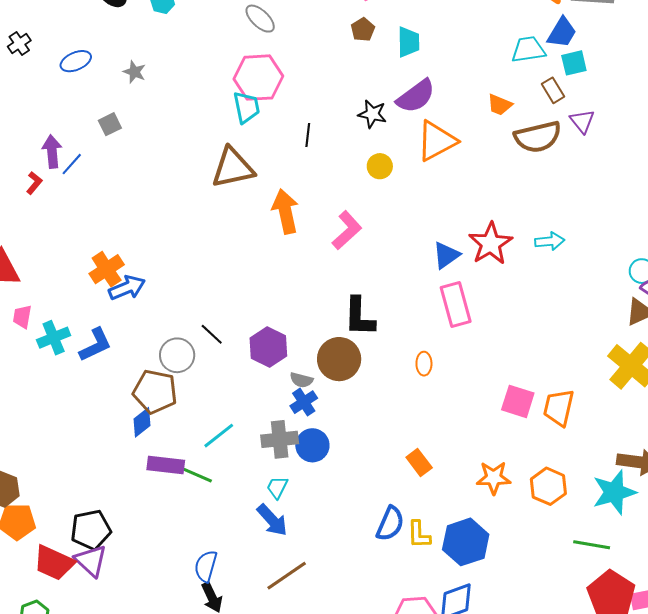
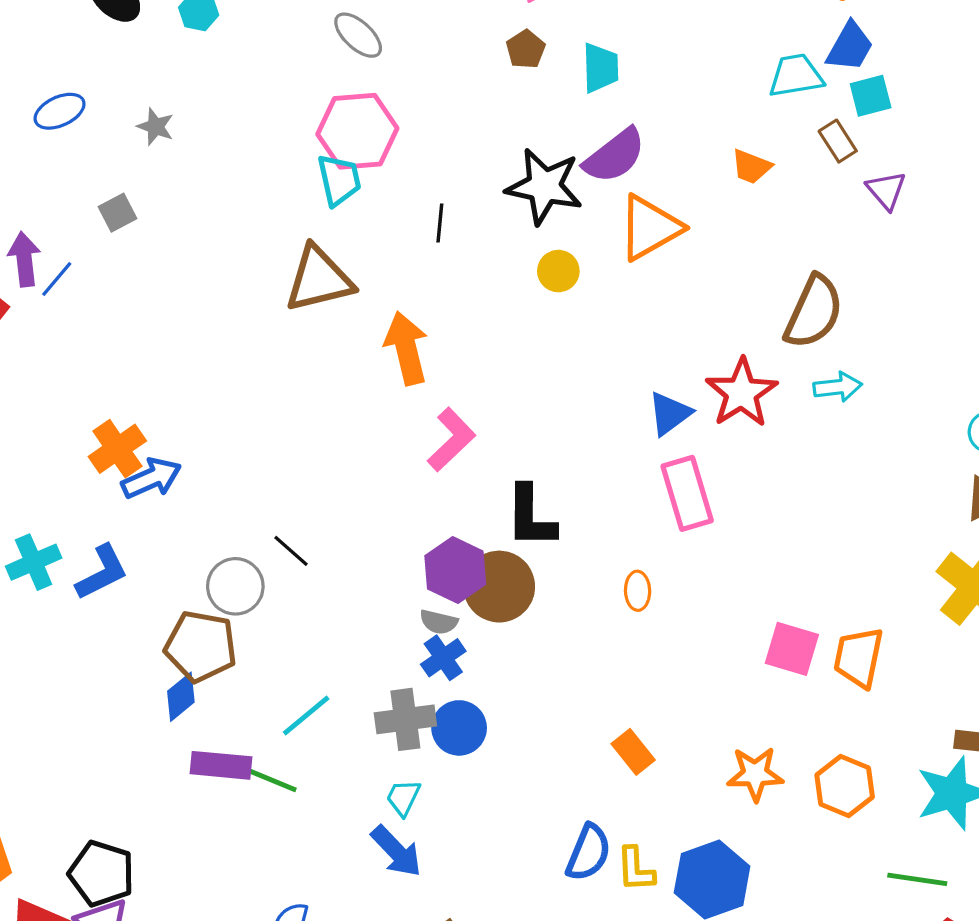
black star: (372, 114) -> (544, 186), size x1.6
brown semicircle: (538, 137) -> (814, 312), moved, turned -51
pink L-shape: (347, 230) -> (451, 440), moved
purple hexagon: (268, 347) -> (455, 570), moved
black pentagon: (91, 530) -> (101, 874), turned 30

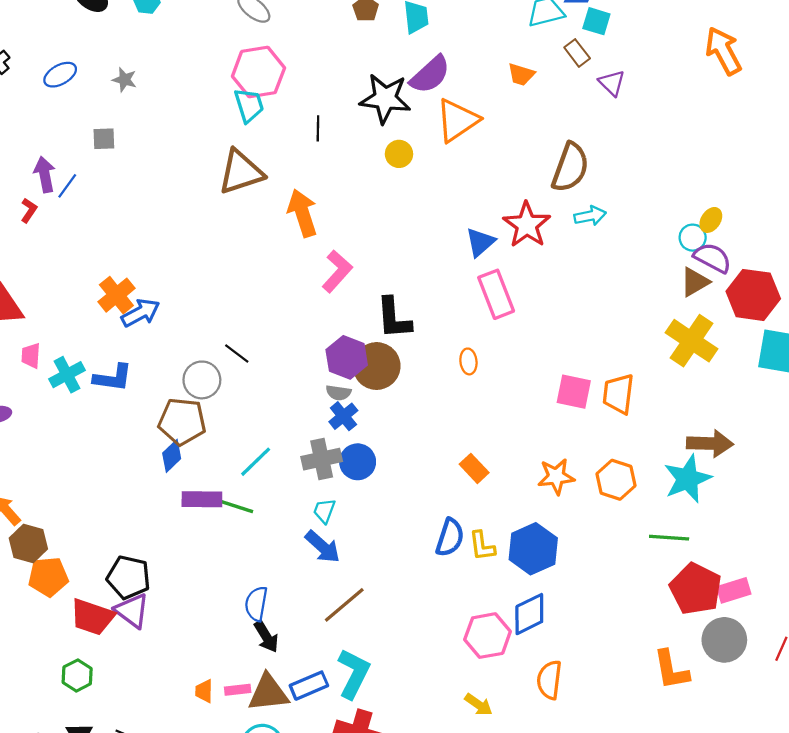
cyan square: (871, 96) -> (596, 21), turned 36
gray square: (117, 213) -> (104, 139), turned 30
blue L-shape: (102, 572) -> (113, 378), turned 39

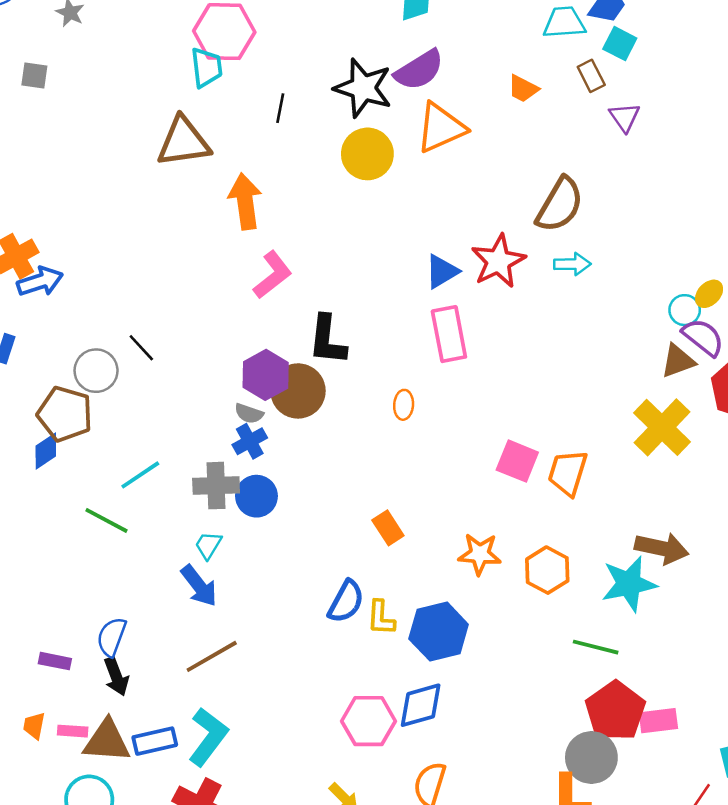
yellow circle: (399, 154) -> (367, 154), size x1.6
purple rectangle: (202, 499) -> (55, 661), moved, size x0.7
gray circle: (724, 640) -> (591, 758), moved

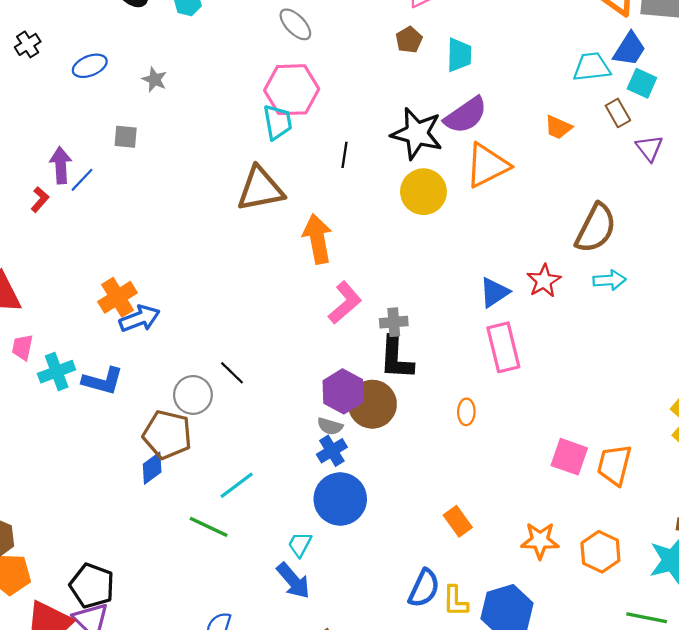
red star: (498, 261) -> (544, 281), size x0.7
gray cross: (216, 486) -> (394, 322), moved, size x0.7
blue circle: (256, 496) -> (340, 499), size x1.4

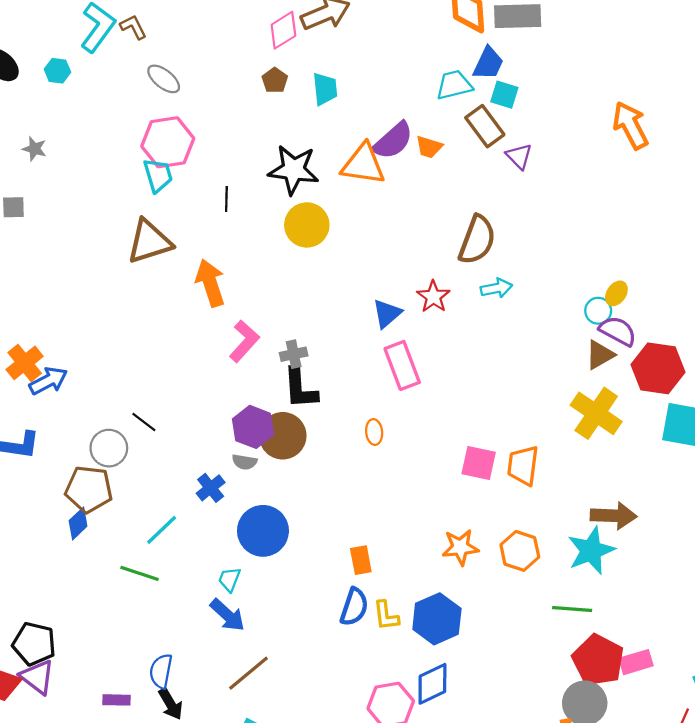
brown rectangle: (618, 113) -> (485, 126), size x1.5
purple semicircle: (466, 115) -> (393, 141), moved
orange triangle: (487, 165) -> (363, 164), moved, turned 42
blue cross: (332, 451) -> (211, 488), moved
orange rectangle: (458, 521) -> (361, 560), moved, turned 32

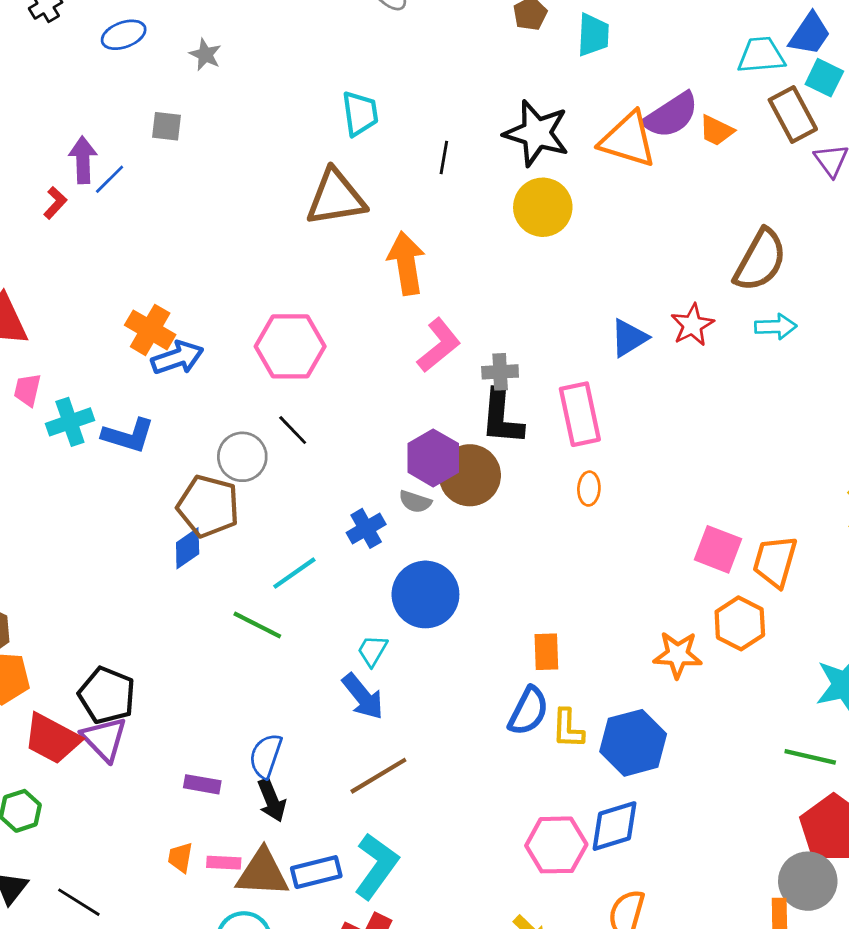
pink hexagon: (168, 142) -> (290, 346), moved
orange cross: (25, 363) -> (150, 330), turned -30
pink rectangle: (402, 365) -> (580, 414), moved
orange hexagon: (520, 551) -> (740, 623), moved

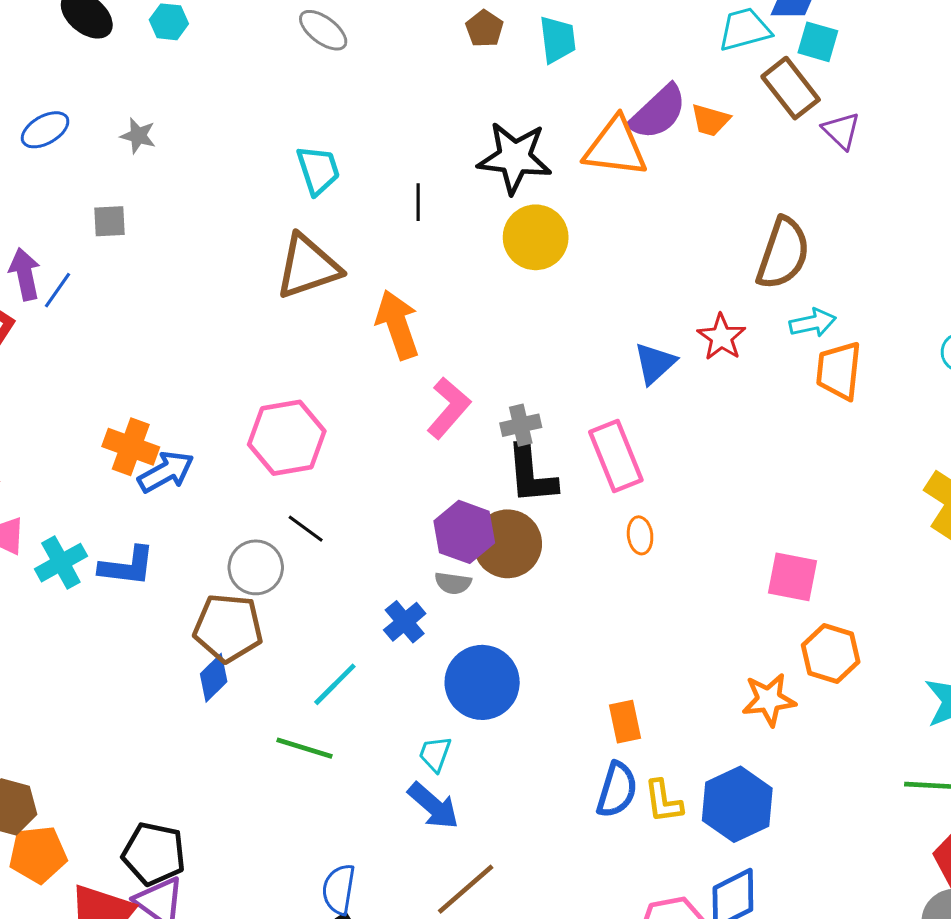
orange trapezoid: (775, 561) -> (839, 371), moved

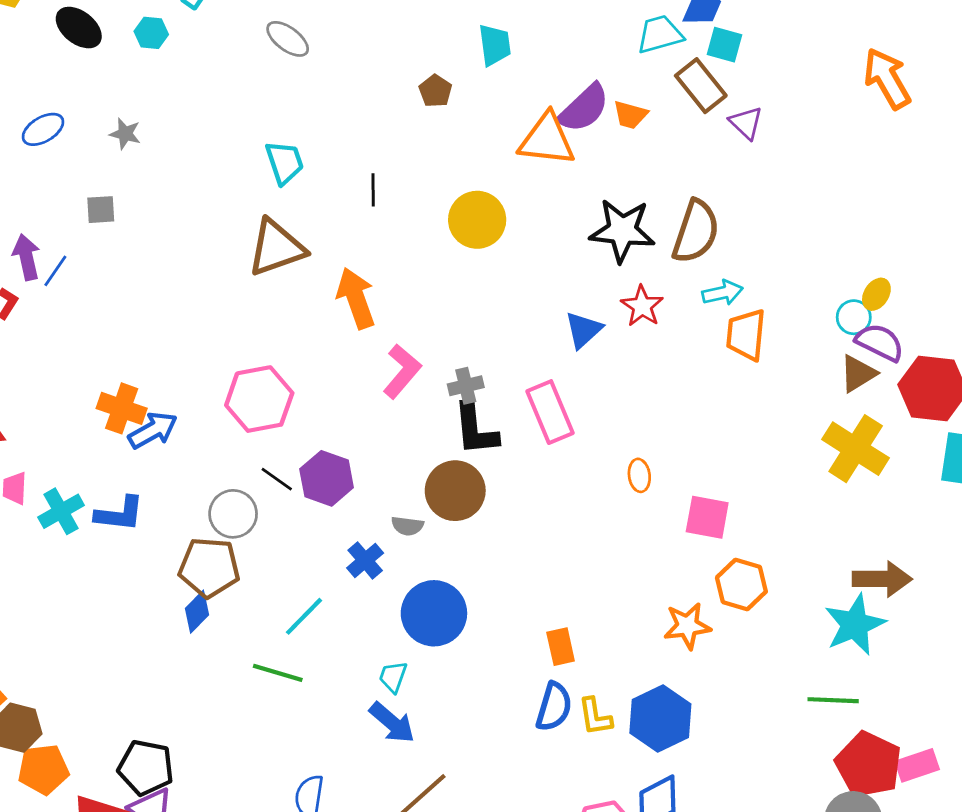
brown pentagon: (484, 29) -> (435, 91), moved
black star: (515, 158) -> (622, 230), moved
purple hexagon: (464, 532) -> (327, 478), moved
orange ellipse: (640, 535) -> (639, 475), moved

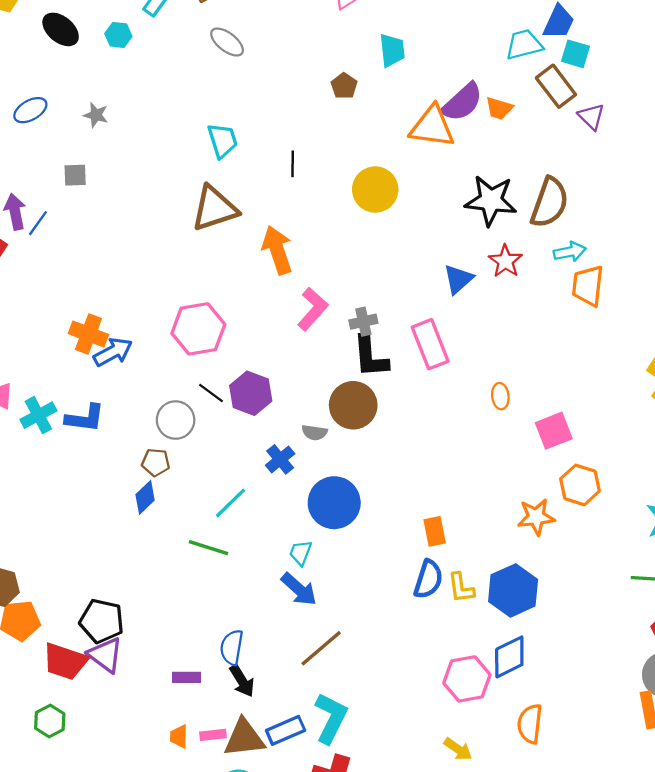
pink square: (707, 517) -> (554, 431), turned -33
brown pentagon: (209, 567) -> (156, 462), size x0.6

